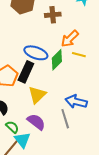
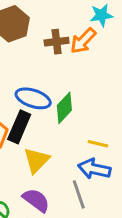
orange arrow: (70, 39) -> (83, 41), moved
yellow line: (79, 55) -> (98, 144), moved

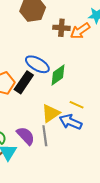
yellow triangle: (36, 160) -> (51, 113), moved
gray line: (79, 194) -> (45, 136), moved

